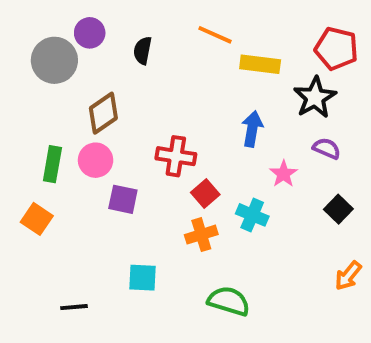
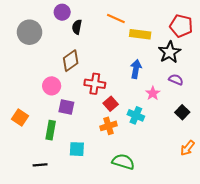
purple circle: (90, 33) -> (62, 12), moved
brown diamond: (103, 113) -> (71, 61), moved
green rectangle: (52, 164) -> (51, 130), moved

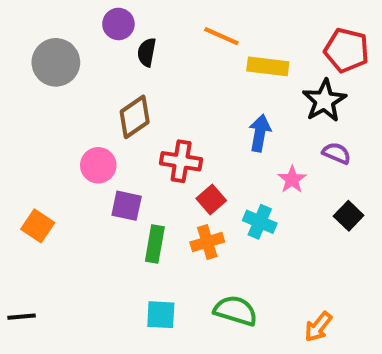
green rectangle: (51, 130) -> (155, 244), moved
orange arrow: (187, 148) -> (318, 327), moved
cyan square: (77, 149) -> (161, 315), moved
black line: (40, 165) -> (22, 317), moved

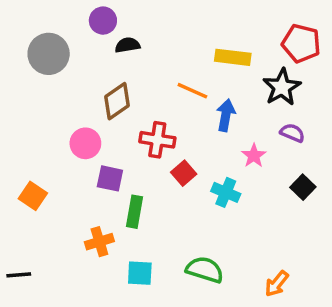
orange line: (221, 36) -> (192, 91), moved
black semicircle: (147, 52) -> (128, 45), turned 70
orange cross: (207, 242) -> (99, 242), moved

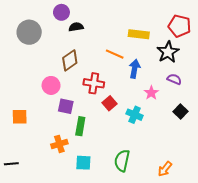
orange square: (33, 196) -> (20, 117), turned -35
green semicircle: (205, 270) -> (122, 161), turned -95

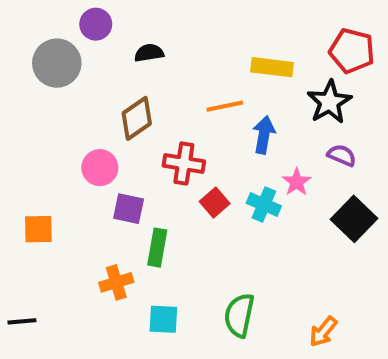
purple circle: (61, 12) -> (96, 24), moved
orange line: (115, 54) -> (225, 106), turned -36
black square: (181, 112) -> (354, 219), size x1.5
cyan cross: (135, 115) -> (264, 205), moved

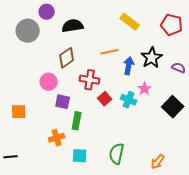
black semicircle: (149, 53) -> (73, 26), size x1.5
yellow rectangle: (272, 67) -> (130, 22), moved, turned 30
black star: (329, 102) -> (152, 58), moved
purple semicircle: (342, 155) -> (179, 68), moved

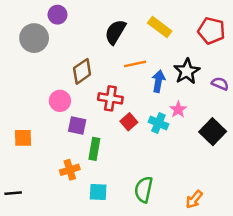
black semicircle: (73, 26) -> (115, 32), moved, turned -50

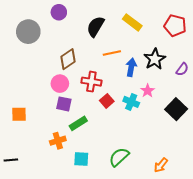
purple circle: (57, 15) -> (59, 12), moved
purple semicircle: (220, 84) -> (182, 69), turned 104
pink circle: (60, 101) -> (60, 84), moved
green rectangle: (94, 149) -> (78, 123), turned 48
green semicircle: (144, 190) -> (119, 157), turned 35

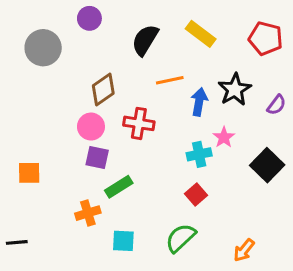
red square: (107, 101) -> (196, 195), moved
cyan cross: (131, 102) -> (199, 154), turned -35

